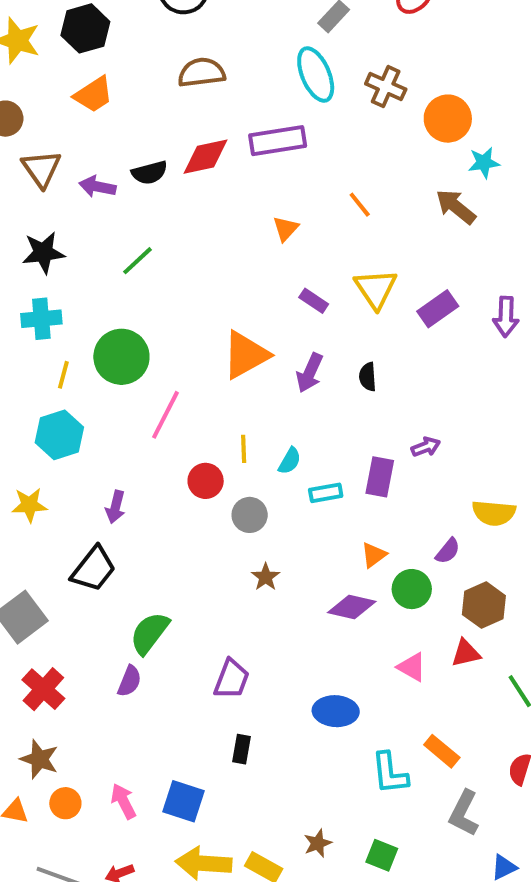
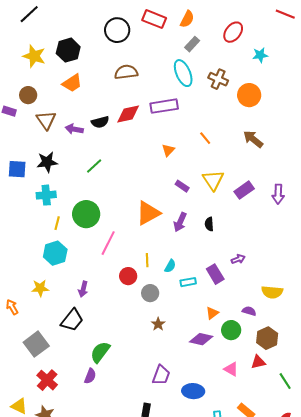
cyan star: (484, 163) -> (260, 55), moved
purple rectangle: (380, 477) -> (215, 274), turned -42
purple semicircle: (448, 551) -> (249, 311), turned -112
purple trapezoid: (232, 679) -> (161, 375), moved

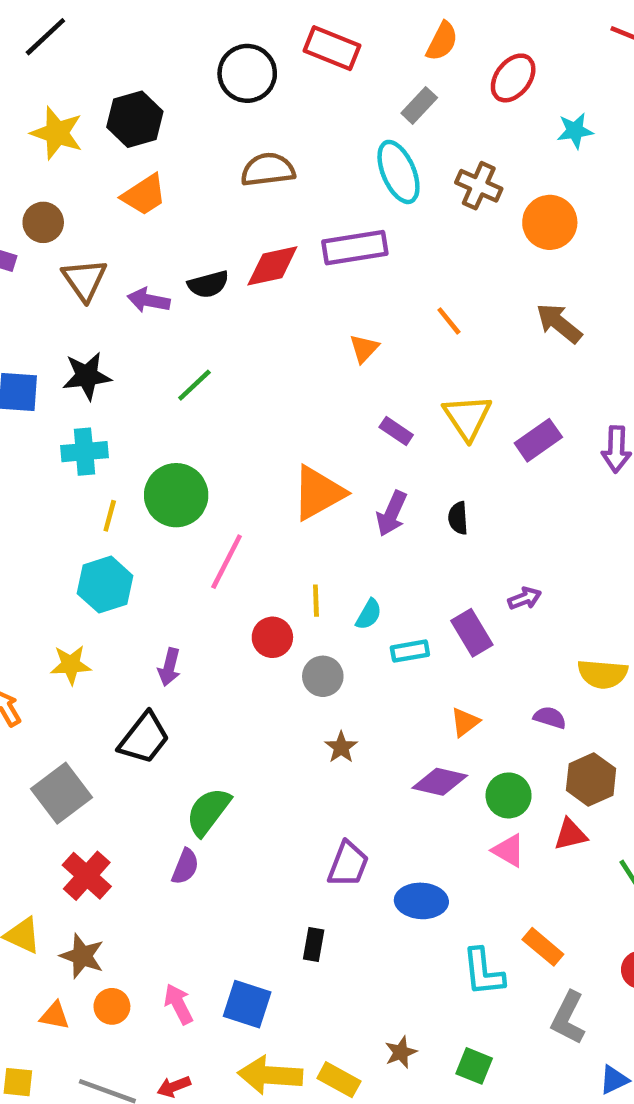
orange semicircle: (187, 19) -> (442, 41), moved
green circle: (231, 330) -> (509, 795), moved

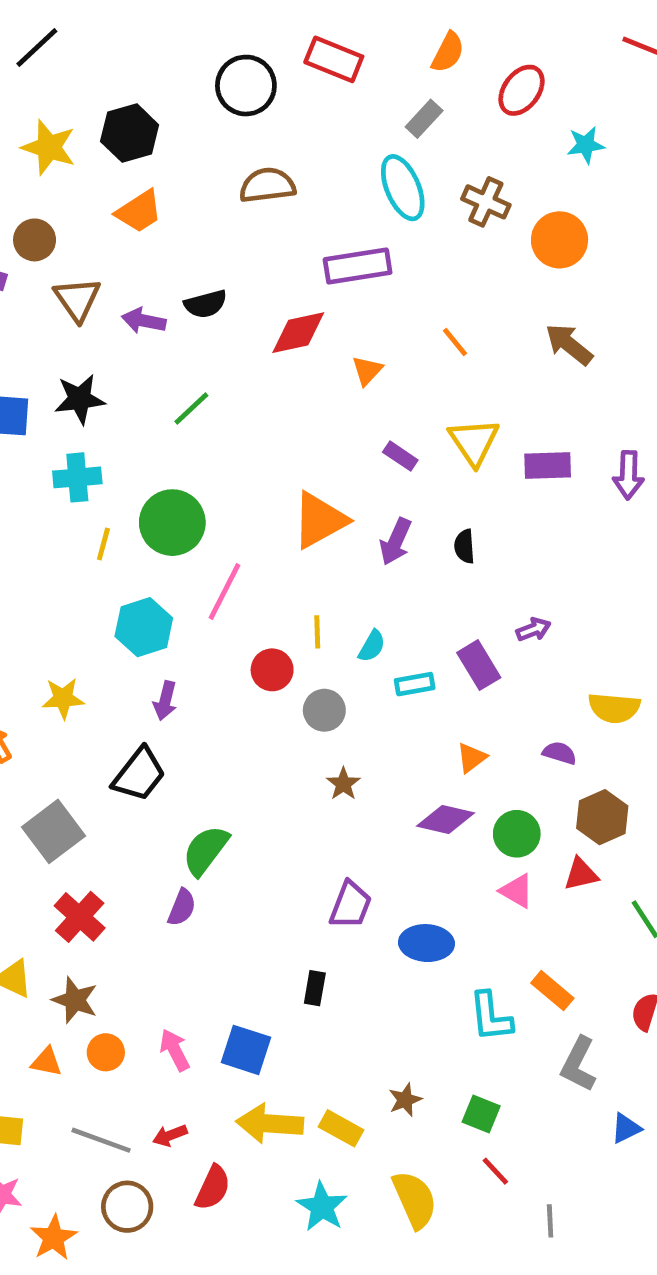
red diamond: (272, 266) -> (298, 333), moved
purple rectangle: (538, 440) -> (548, 466), turned 33
cyan hexagon: (105, 585) -> (144, 627), moved

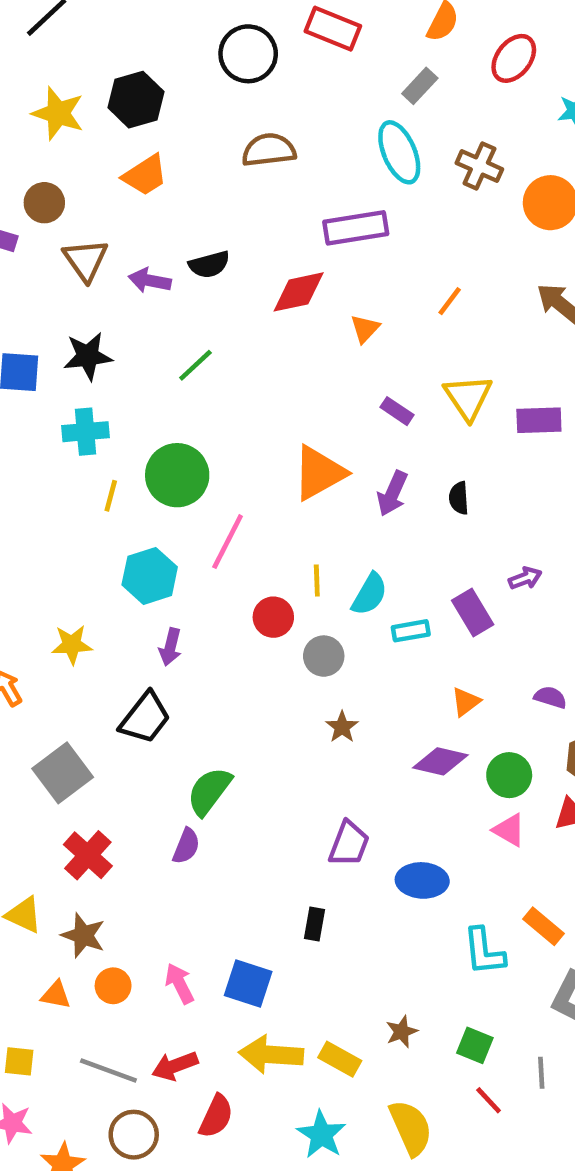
orange line: (455, 342) -> (450, 301), turned 76
cyan semicircle: (372, 646) -> (369, 594), size x1.4
red arrow: (170, 1135) -> (175, 1066), size x1.4
gray line: (550, 1221) -> (541, 1073), moved

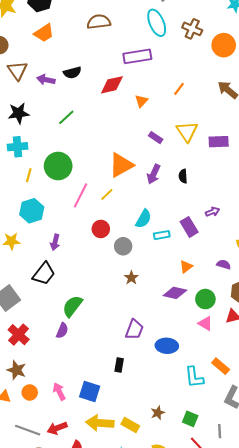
cyan hexagon: (150, 576) -> (32, 211), moved
yellow line: (317, 580) -> (107, 194), moved, turned 48

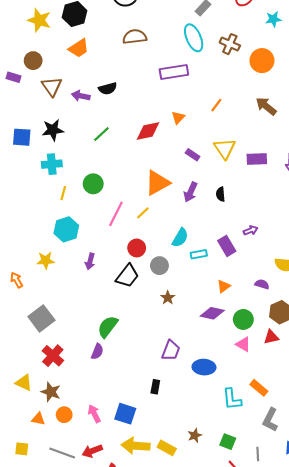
red diamond: (112, 85) -> (148, 131), moved
green circle: (58, 166) -> (93, 184), size x0.7
black trapezoid: (44, 274) -> (127, 276), moved

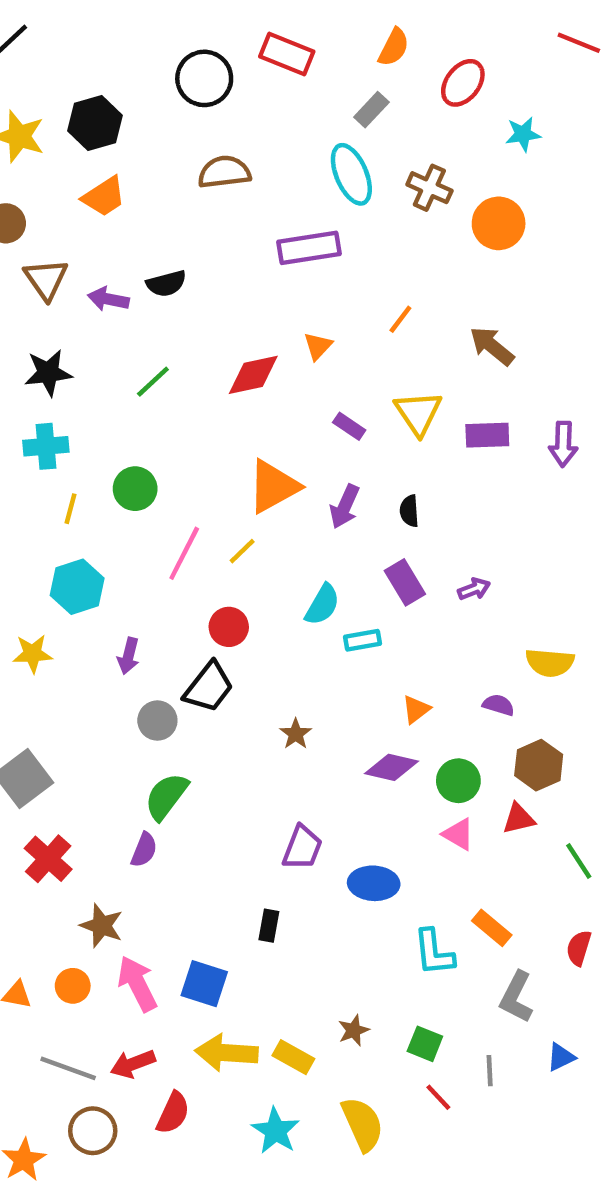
brown arrow: (266, 106) -> (492, 346), moved
purple rectangle: (227, 246) -> (405, 582), moved
gray circle: (159, 266) -> (157, 721), moved
brown star: (51, 392) -> (102, 926), moved
pink arrow: (94, 414) -> (137, 984), size x1.4

